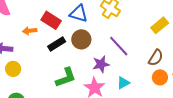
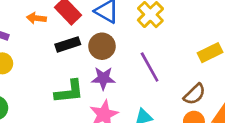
purple star: (101, 64) -> (103, 78), moved

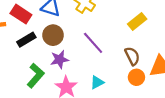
green L-shape: (69, 92) -> (36, 76), turned -30
brown semicircle: (195, 94) -> (132, 56), turned -60

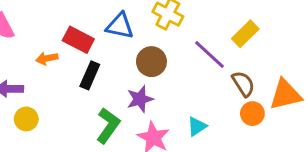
brown circle: (53, 35) -> (151, 62), moved
black rectangle: (26, 40) -> (90, 75), turned -30
purple line: (93, 43) -> (210, 55), moved

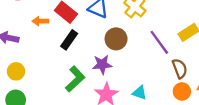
yellow circle: (26, 119) -> (16, 71), moved
cyan triangle: (197, 126) -> (140, 93), turned 42

